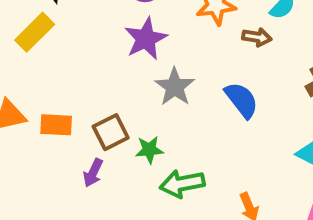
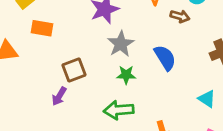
orange rectangle: (56, 125) -> (42, 28), moved
green star: (149, 150) -> (126, 75), moved

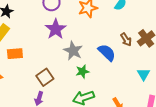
brown arrow: (180, 16) -> (126, 39), moved, turned 56
cyan triangle: (207, 99) -> (144, 74), turned 40

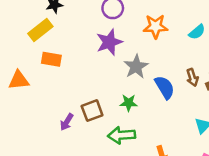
gray star: (73, 51) -> (136, 67), moved
brown square: (45, 77) -> (92, 111), moved

